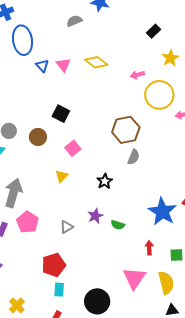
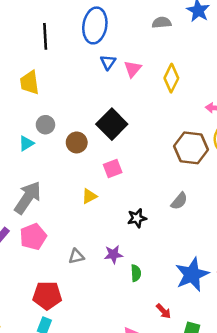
yellow diamond: (96, 62) -> (171, 78), turned 60
black square: (61, 114) -> (112, 124), size x1.4
brown hexagon: (126, 130) -> (191, 148), moved
green semicircle: (118, 225) -> (136, 273), turned -128
red arrow: (149, 248) -> (163, 311), turned 120

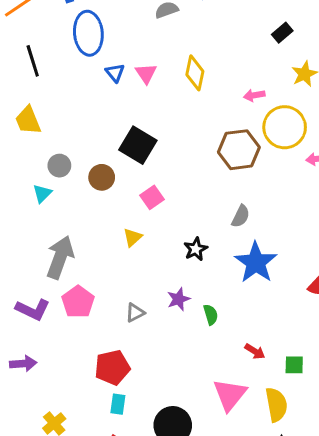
blue star: (192, 274) -> (256, 262), moved

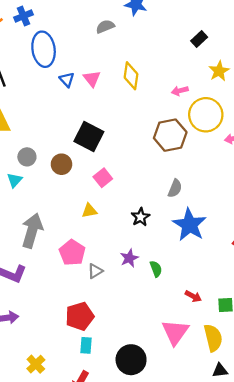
yellow triangle: (133, 237) -> (89, 211), turned 35
pink pentagon: (78, 302) -> (72, 253), moved

